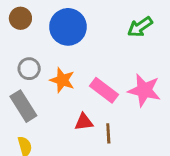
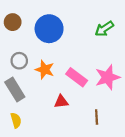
pink star: (144, 90) -> (108, 77), turned -30
brown line: (108, 133) -> (97, 117), moved

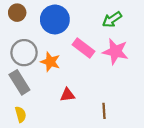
gray circle: (19, 61) -> (24, 53), size x1.5
pink rectangle: (77, 77) -> (83, 48), moved
pink star: (108, 77) -> (115, 51), moved, turned 30

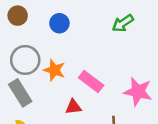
blue circle: (55, 19) -> (59, 23), size x0.6
pink rectangle: (83, 48) -> (91, 81), moved
pink star: (115, 51) -> (138, 92), moved

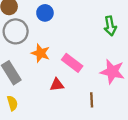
green arrow: (123, 23) -> (110, 26), moved, turned -66
gray circle: (25, 60) -> (16, 31), moved

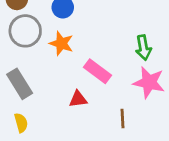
green arrow: (110, 26) -> (143, 48), moved
orange star: (41, 53) -> (61, 43), moved

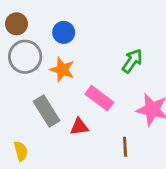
green arrow: (143, 48) -> (132, 61), moved, turned -135
gray rectangle: (20, 84) -> (47, 111), moved

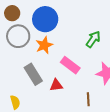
blue circle: (64, 32) -> (45, 19), size x1.6
orange star: (62, 70) -> (44, 45), turned 30

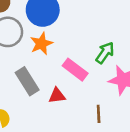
green arrow: (93, 39) -> (105, 53), moved

